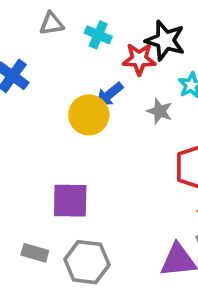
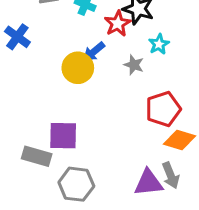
red star: (139, 59) -> (118, 24), turned -30
gray rectangle: (35, 253) -> (37, 156), moved, size x1.4

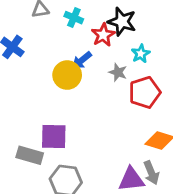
red pentagon: (163, 109) -> (145, 92), moved

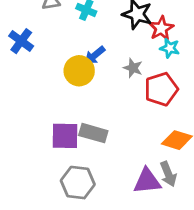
red star: (103, 35) -> (161, 28), moved
cyan star: (141, 54) -> (170, 48), moved, turned -30
gray rectangle: (30, 155) -> (93, 133), moved

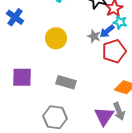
blue arrow: (95, 55) -> (107, 31), moved
purple square: (65, 136) -> (22, 77), moved
purple triangle: (147, 181) -> (104, 116), turned -50

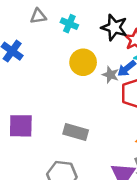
yellow circle: (56, 38) -> (83, 62), moved

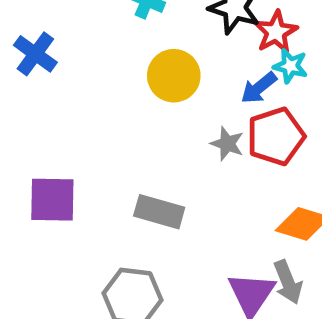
gray star: (110, 75) -> (227, 144), moved

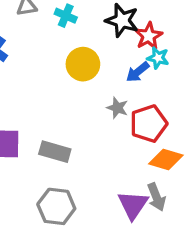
red pentagon: (276, 136) -> (149, 124), moved
gray rectangle: (159, 212) -> (55, 152), moved

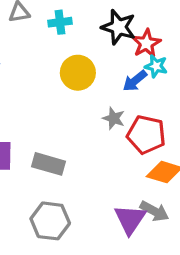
cyan cross: (66, 16) -> (60, 22), turned -30
red pentagon: (149, 124) -> (146, 135), turned 30
gray arrow: (156, 197) -> (154, 211), turned -40

